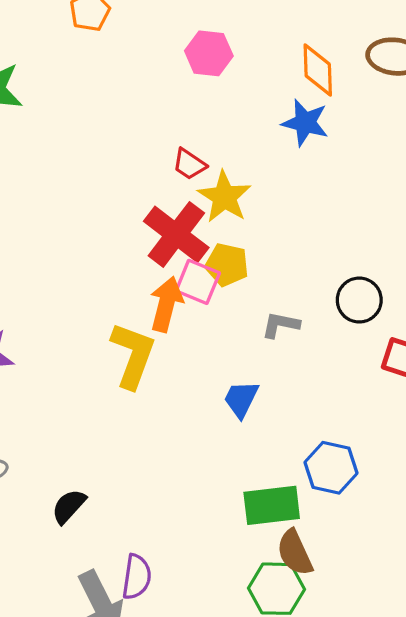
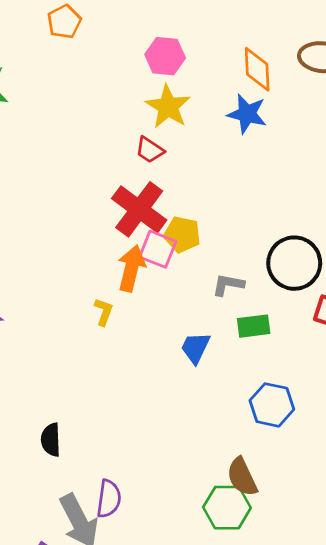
yellow star: (224, 197) -> (168, 107), moved
black circle: (359, 300) -> (294, 263), size x1.4
yellow L-shape: (133, 355) -> (104, 312), size x0.5
green rectangle: (272, 505) -> (254, 326), moved, size x0.7
black semicircle: (69, 506) -> (51, 440), turned -44

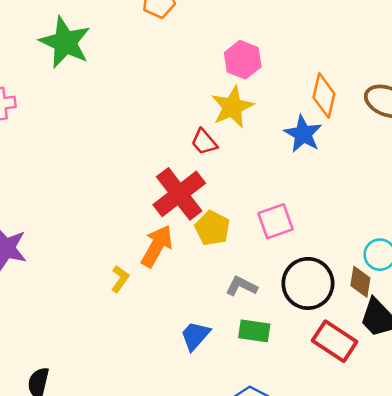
pink square: (158, 249) -> (275, 221), moved, turned 33

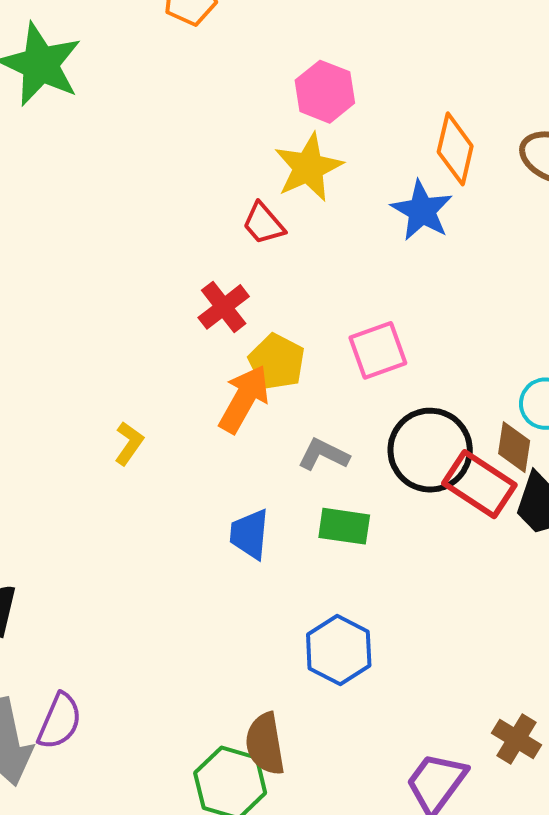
red cross: (179, 194) -> (224, 307), size x0.6
orange arrow: (157, 246) -> (244, 399), moved
blue trapezoid: (195, 336) -> (250, 534), turned -36
red rectangle: (335, 341) -> (479, 484), moved

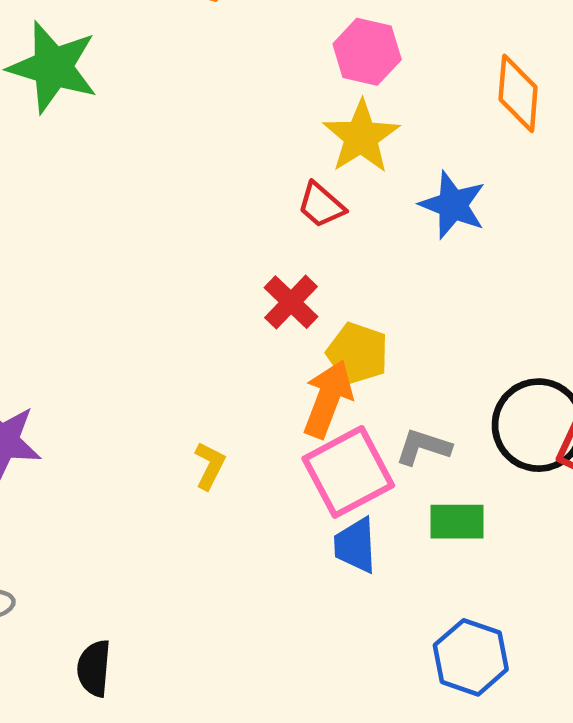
blue star: (422, 211) -> (453, 205), moved
pink square: (378, 350) -> (348, 472), moved, size x1.4

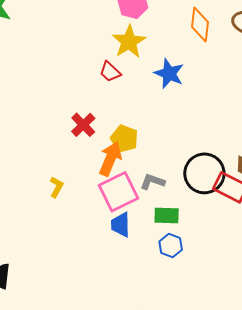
red cross: (291, 302) -> (83, 125), moved
blue hexagon: (471, 657) -> (171, 246), moved, size x0.7

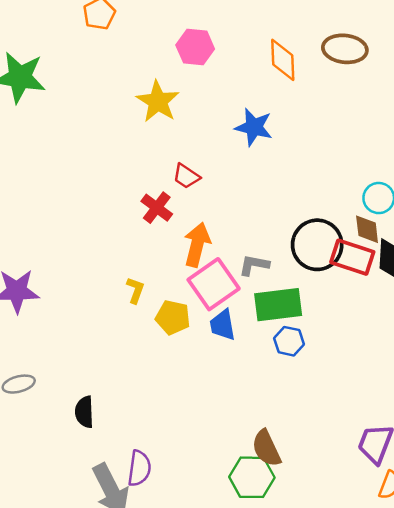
yellow star: (129, 42) -> (158, 101), moved
red trapezoid: (110, 72) -> (186, 176), moved
yellow pentagon: (124, 139) -> (173, 317), moved
green rectangle: (167, 216) -> (278, 305), size x1.5

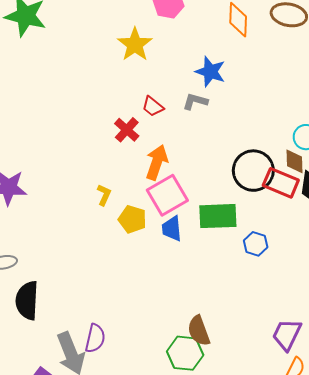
gray L-shape: (254, 265) -> (195, 101), moved
blue hexagon: (289, 341) -> (256, 244), moved
black semicircle: (84, 412) -> (27, 300), moved, size x1.5

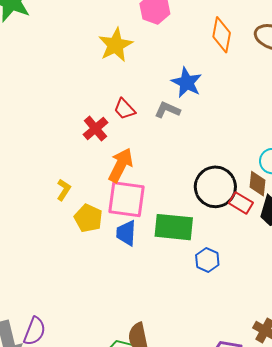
red rectangle: (281, 183) -> (241, 203), size x0.7
pink square: (167, 195) -> (126, 199), turned 30

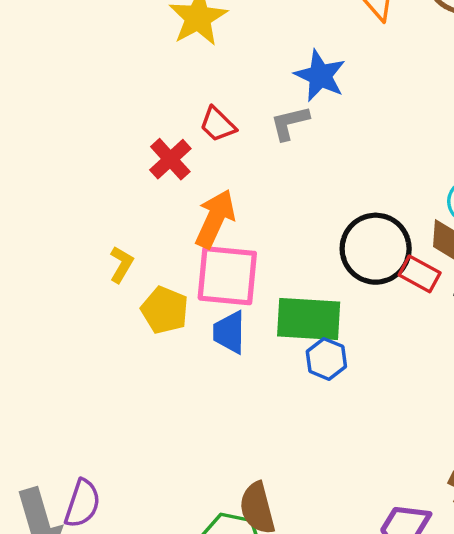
gray L-shape: (167, 110) -> (290, 123), turned -35
blue hexagon: (207, 260) -> (326, 359), moved

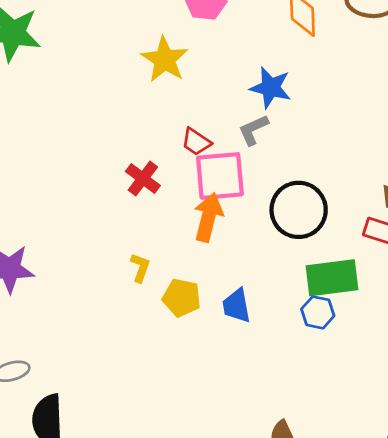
red cross: (170, 159) -> (143, 178), moved
black circle: (376, 249) -> (299, 210), moved
pink square: (227, 276) -> (220, 176), moved
green rectangle: (309, 319) -> (332, 278), moved

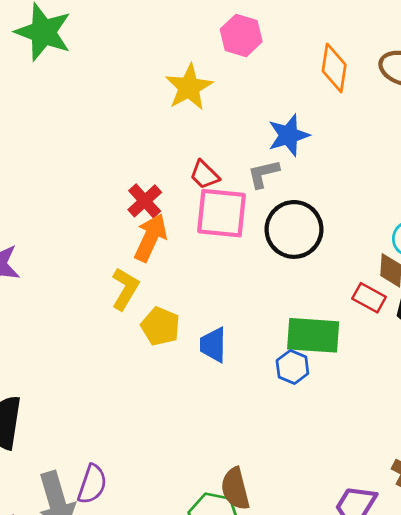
blue star: (271, 88) -> (289, 135), turned 30
black circle: (299, 210) -> (294, 229), moved
orange arrow: (208, 217) -> (151, 238), moved
yellow L-shape: (140, 268) -> (125, 289), size x1.4

